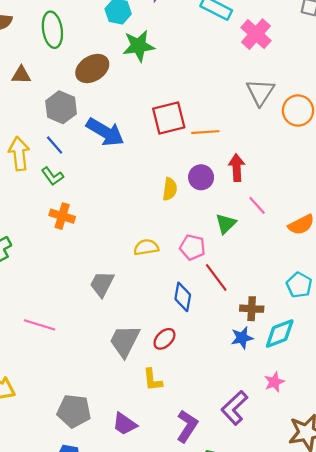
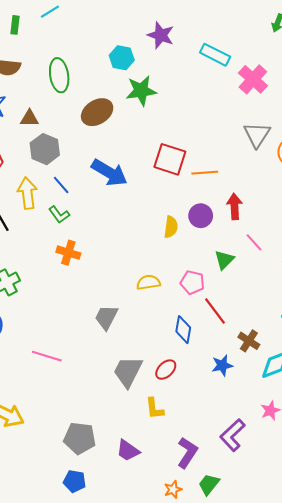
gray hexagon: (61, 107) -> (45, 149), moved
red square: (169, 118) -> (170, 159), turned 32
brown cross: (252, 309) -> (249, 341), turned 30
blue star: (242, 338) -> (222, 365), moved

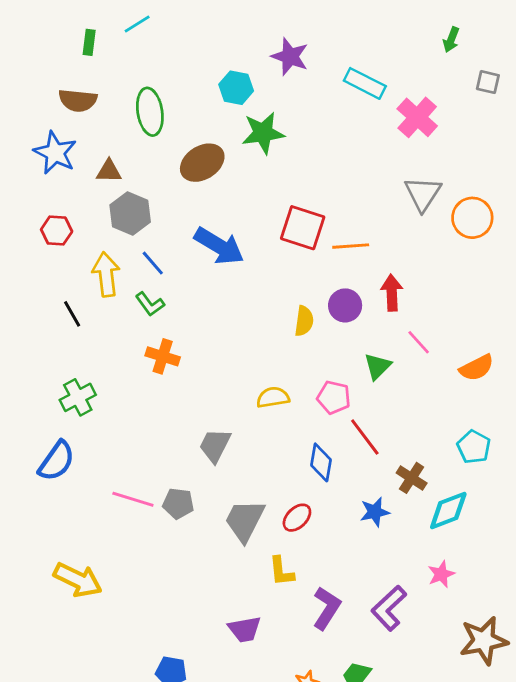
gray pentagon: (80, 438) -> (178, 503), moved, size x0.7
purple trapezoid: (128, 451) -> (245, 629), turned -45
purple L-shape: (187, 453) -> (327, 608), moved

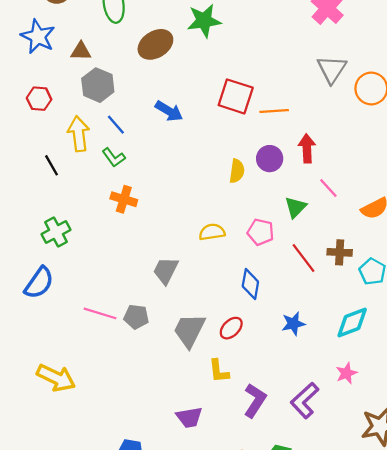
blue arrow: (219, 246) -> (169, 111), size x0.7
red line: (365, 437) -> (303, 258), moved
brown cross: (412, 478) -> (340, 252), moved, turned -30

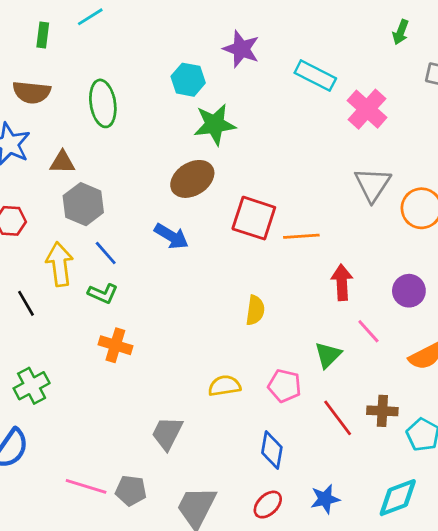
brown ellipse: (155, 44) -> (192, 179), moved
green L-shape: (114, 157) -> (103, 294), turned -30
purple circle: (270, 159) -> (409, 291), moved
red ellipse: (231, 328) -> (268, 505), moved

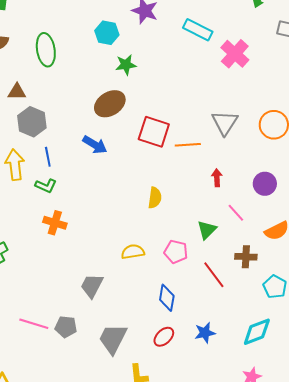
green star: (215, 124) -> (126, 65), size x0.7
gray triangle: (373, 185) -> (225, 123), moved
blue line: (106, 253) -> (48, 157), turned 30
red arrow: (342, 282) -> (217, 178), size x0.7
brown cross: (382, 411) -> (246, 257), moved

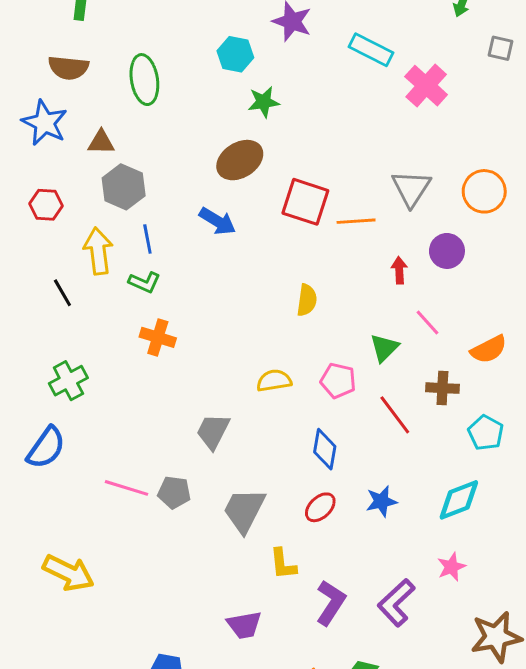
purple circle: (265, 184) -> (447, 251), moved

